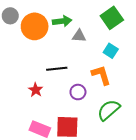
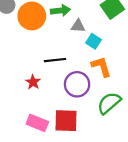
cyan square: (111, 51) -> (94, 41), moved
purple circle: (78, 92) -> (77, 84), size x1.5

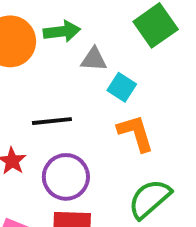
purple circle: (77, 84) -> (66, 177), moved

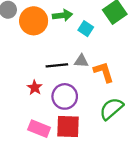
gray triangle: (94, 59) -> (81, 61), moved
cyan square: (122, 87) -> (86, 29), moved

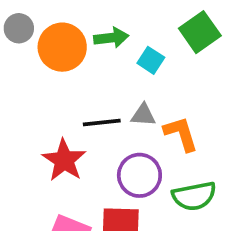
red star: (35, 88) -> (64, 160), size x1.6
purple circle: (65, 96) -> (139, 175), moved
green semicircle: (111, 109) -> (194, 196), turned -150

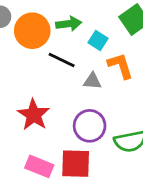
black line: (102, 123) -> (62, 60), moved, turned 32
orange L-shape: (181, 134) -> (120, 66), moved

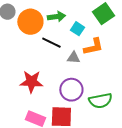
orange L-shape: (120, 66) -> (93, 47), turned 95
red star: (34, 115) -> (31, 82), turned -30

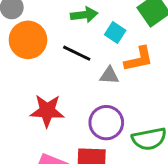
orange circle: (30, 22) -> (28, 40), moved

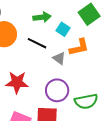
gray triangle: (109, 75) -> (59, 58), turned 32

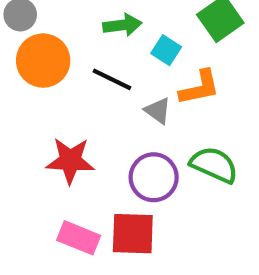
green semicircle: (86, 101) -> (214, 165), moved, turned -145

